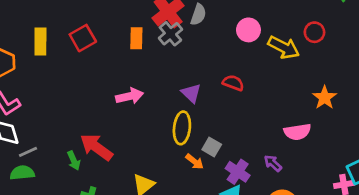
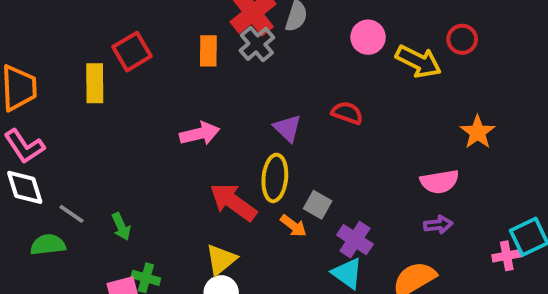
yellow rectangle: (40, 41) -> (95, 83), moved
red arrow: (96, 147) -> (233, 202), moved
gray line: (28, 152) -> (71, 214), moved, turned 60
purple arrow: (273, 163) -> (438, 225), moved, turned 132

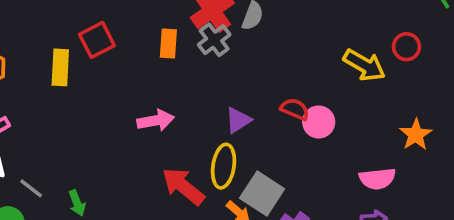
pink circle: (368, 37) -> (319, 122), moved
purple triangle: (287, 128) -> (238, 120), turned 40
gray square: (318, 205) -> (262, 194), size x1.6

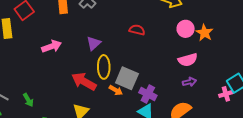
pink arrow: (156, 120) -> (52, 46), moved
purple triangle: (238, 120) -> (94, 43), moved
pink circle: (319, 122) -> (186, 29), moved

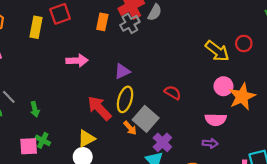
red semicircle: (137, 30) -> (173, 93), moved
orange star: (204, 33) -> (242, 97), size x1.4

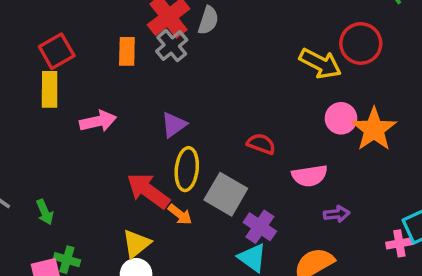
yellow rectangle: (36, 27) -> (50, 89), moved
red circle: (244, 43) -> (361, 43), size x1.5
pink semicircle: (216, 120) -> (310, 176), moved
orange arrow: (130, 128) -> (180, 214), moved

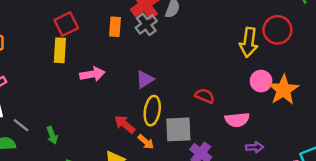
yellow arrow: (320, 63) -> (249, 42), turned 68
red arrow: (148, 191) -> (125, 124), size x0.7
gray square: (226, 194) -> (178, 129), turned -36

